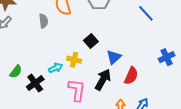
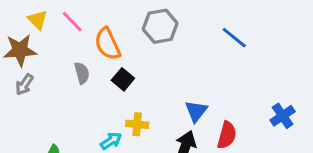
black square: (91, 41) -> (123, 79), moved
blue cross: (167, 57) -> (283, 116), moved

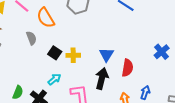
black square: (123, 79) -> (55, 53), moved
yellow cross: (137, 124) -> (73, 55), moved

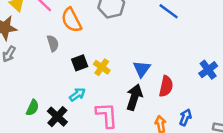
black square: (55, 53) -> (80, 63), turned 32
yellow cross: (73, 55) -> (102, 67), turned 32

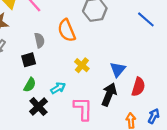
orange semicircle: (71, 20) -> (67, 30), moved
black square: (80, 63) -> (29, 60), moved
green semicircle: (33, 108) -> (30, 85), moved

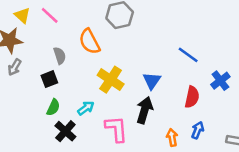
blue line: (146, 19) -> (188, 55), moved
yellow cross: (82, 65) -> (111, 80), size x1.5
red semicircle: (138, 87) -> (192, 97), moved

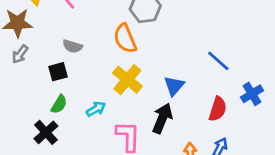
orange semicircle: (90, 42) -> (125, 38), moved
gray semicircle: (60, 56) -> (73, 46), turned 119
black cross: (65, 131) -> (46, 132), moved

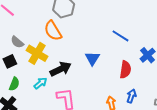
gray semicircle: (73, 46) -> (17, 42), turned 32
yellow cross: (127, 80) -> (37, 53), moved
black arrow: (162, 118) -> (61, 69), moved, turned 50

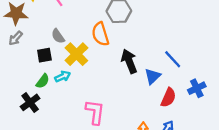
blue triangle: (92, 58) -> (153, 76), moved
black arrow: (61, 69) -> (129, 61), moved, turned -100
cyan arrow: (40, 83) -> (63, 77), moved

